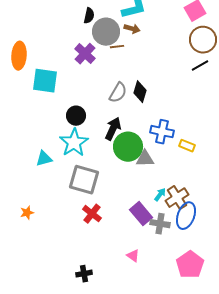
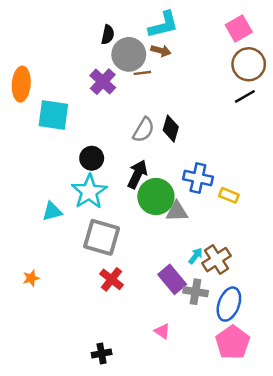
blue ellipse: (186, 216) -> (229, 304), moved

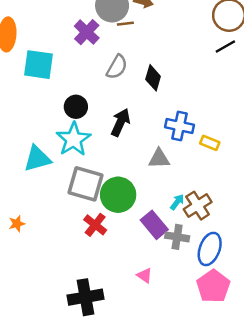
gray semicircle: (144, 130) -> (117, 67), moved
green circle: (156, 197) -> (118, 195), moved
cyan triangle: (52, 211) -> (37, 159), size x1.4
black cross: (102, 354) -> (86, 297), size x1.8

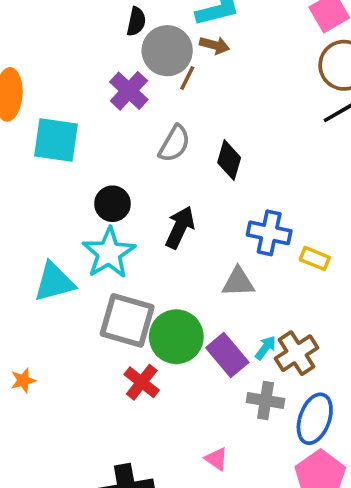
brown line: (125, 24) -> (187, 78), turned -56
purple rectangle: (154, 225) -> (227, 355), moved

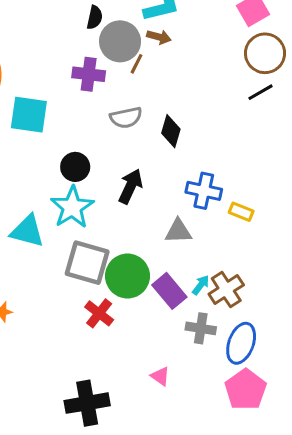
purple cross: (129, 91) -> (89, 74), turned -36
gray semicircle: (174, 144) -> (126, 118), turned 48
cyan triangle: (54, 282) -> (27, 231), turned 30

